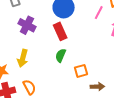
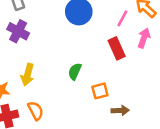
purple cross: (27, 25) -> (18, 31), moved
red rectangle: (60, 31) -> (117, 48), moved

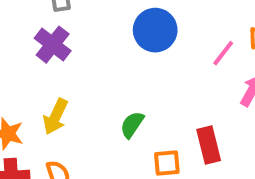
red rectangle: (117, 48) -> (209, 145), moved

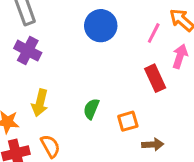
green semicircle: (132, 125) -> (91, 109), moved
red rectangle: (209, 145) -> (155, 78), moved

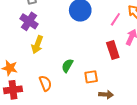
yellow arrow: (40, 103) -> (37, 45), moved
orange semicircle: (50, 146) -> (45, 83), moved

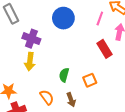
purple cross: (29, 21) -> (31, 39), moved
brown arrow: (106, 95) -> (71, 100), moved, turned 80

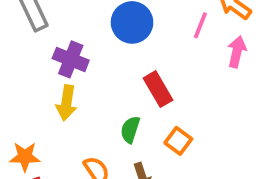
red rectangle: (105, 49) -> (158, 89), moved
orange square: (90, 80) -> (178, 141), turned -32

